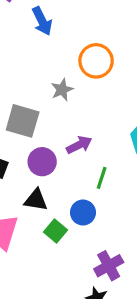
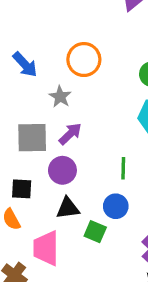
blue arrow: (42, 21) -> (25, 65), moved
purple arrow: (79, 145) -> (70, 134), moved

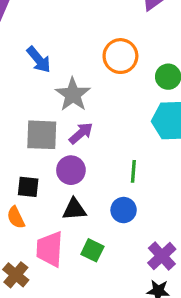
orange circle: (84, 60) -> (120, 56), moved
gray star: (60, 97) -> (73, 95), size x1.5
green square: (95, 232) -> (92, 250), moved

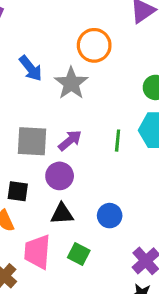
orange circle: (120, 56) -> (94, 45), moved
gray star: (73, 95) -> (71, 83), moved
green line: (133, 171) -> (118, 141), moved

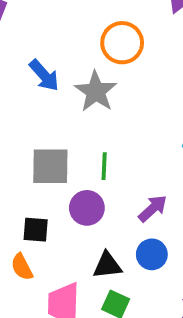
purple arrow: (70, 140) -> (153, 208), moved
green line: (118, 141) -> (104, 166), moved
black triangle: (62, 214) -> (107, 265), moved

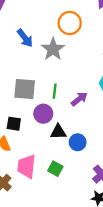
purple arrow: (153, 208) -> (79, 99), moved
black triangle: (107, 265) -> (58, 132), moved

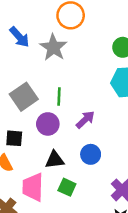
gray square: (25, 89) -> (24, 97), turned -35
purple arrow: (79, 99) -> (85, 120), moved
black triangle: (58, 132) -> (55, 160), moved

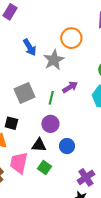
purple arrow: (85, 120) -> (70, 87), moved
purple circle: (48, 124) -> (50, 124), moved

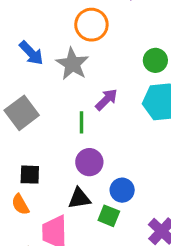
gray square: (25, 93) -> (22, 113), moved
green square: (44, 168) -> (109, 216), moved

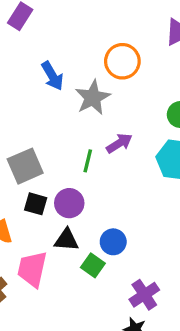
gray square: (22, 113) -> (25, 166), moved
purple circle: (89, 162) -> (69, 203), moved
black square: (30, 175) -> (36, 204), moved

